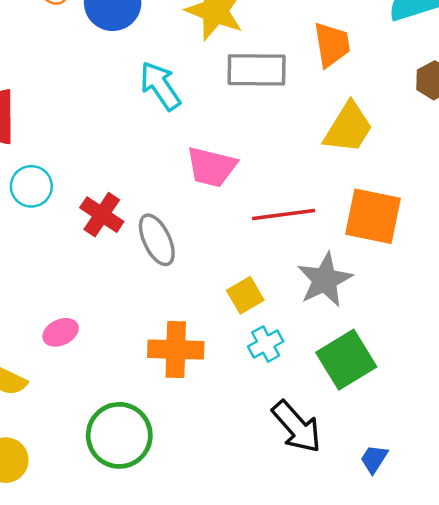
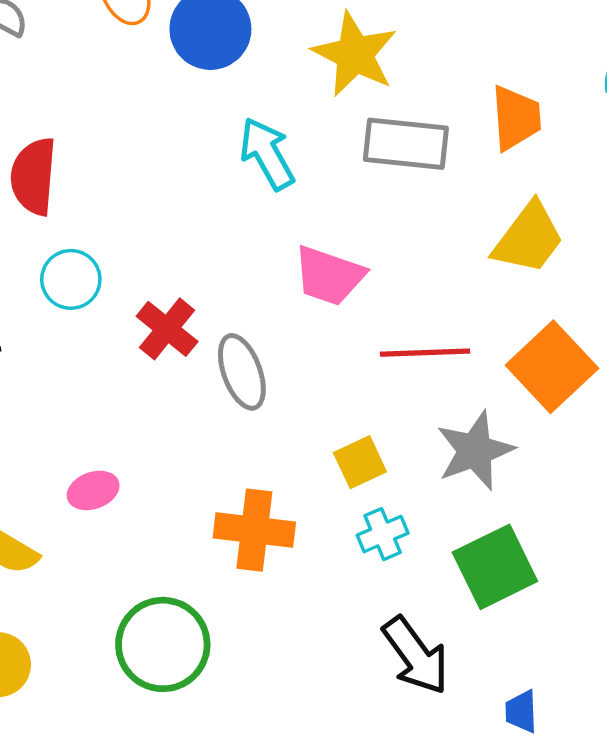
orange square: (373, 216) -> (552, 367), turned 30
blue trapezoid: (374, 459) -> (521, 711), turned -40

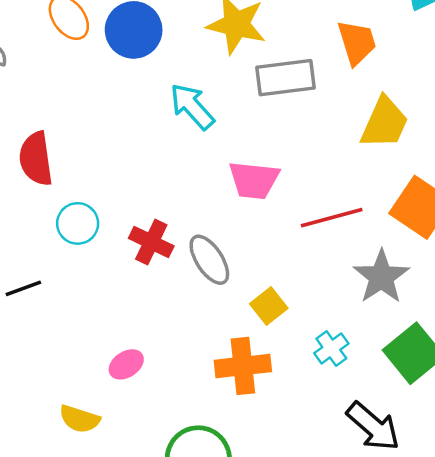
yellow square: (360, 462) -> (269, 306), moved

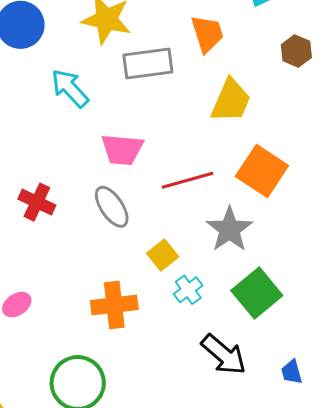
gray ellipse: (209, 260) -> (112, 207), moved
yellow square: (269, 306) -> (163, 255), moved

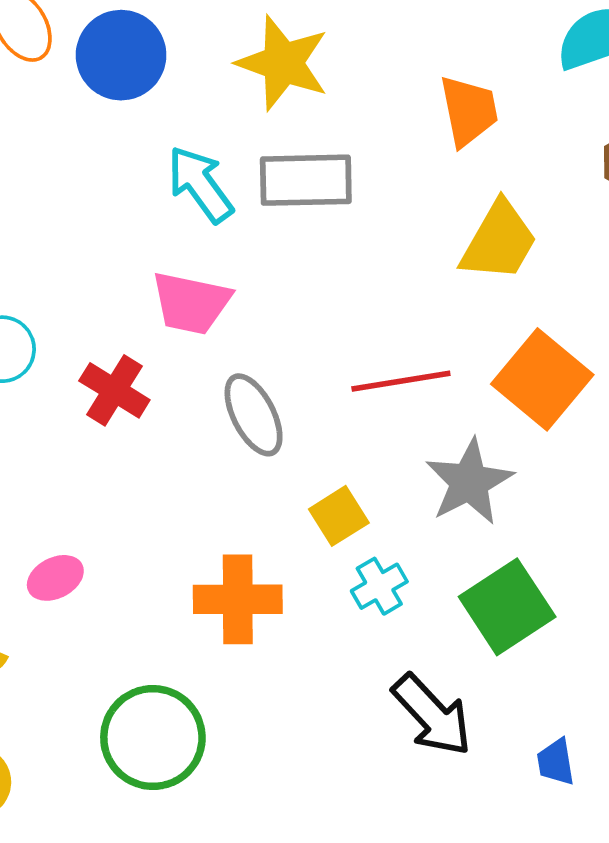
gray rectangle: (148, 64) -> (306, 180), moved
pink trapezoid: (122, 149) -> (191, 303), moved

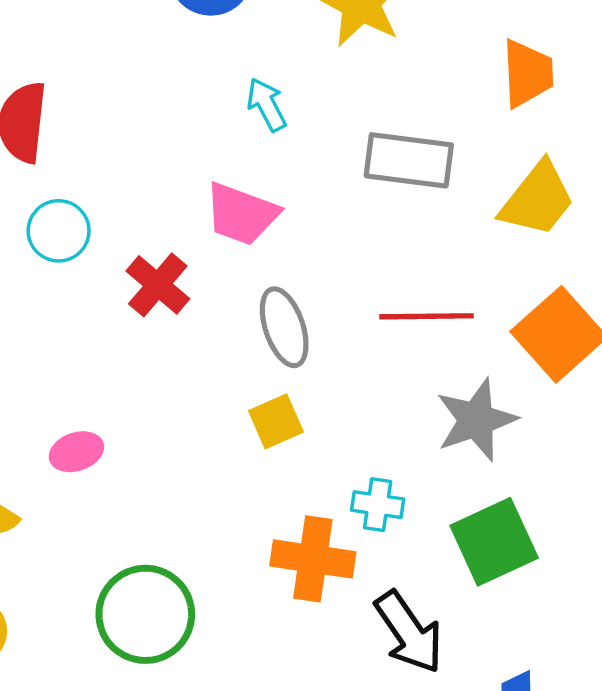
gray rectangle: (306, 180) -> (409, 160), moved
cyan arrow: (200, 184) -> (267, 105), size x0.7
yellow square: (339, 516) -> (276, 421), moved
cyan cross: (379, 586) -> (378, 505), turned 30
orange cross: (238, 599) -> (313, 559), moved

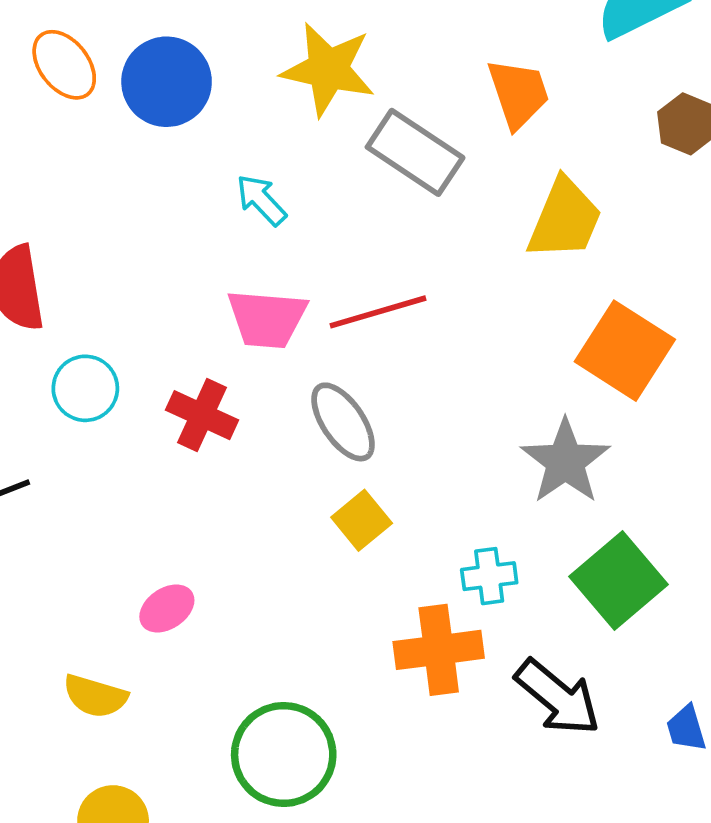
gray rectangle: (409, 160) -> (415, 152), moved, turned 42
red line: (426, 316) -> (378, 312), moved

